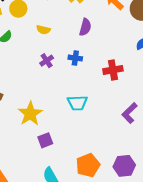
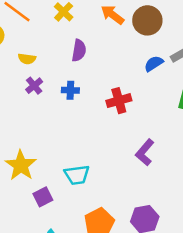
purple cross: (47, 61) -> (34, 86), moved
cyan trapezoid: (77, 103) -> (77, 175), moved

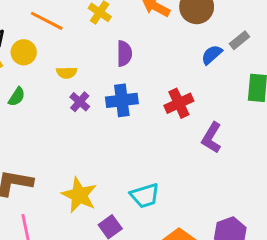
blue cross: (70, 90) -> (122, 100), size x1.5
purple L-shape: (145, 152) -> (212, 138), moved

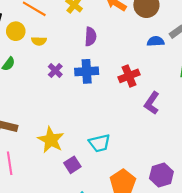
blue semicircle: (212, 55) -> (156, 41), turned 35
yellow semicircle: (67, 73) -> (39, 41), moved

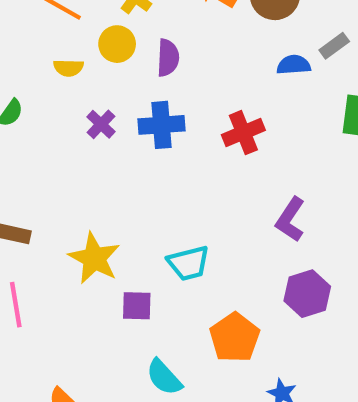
yellow circle: (16, 31) -> (117, 44), moved
purple L-shape: (152, 103) -> (290, 219), moved
purple square: (72, 165) -> (137, 306), turned 35
purple hexagon: (161, 175) -> (307, 294), moved

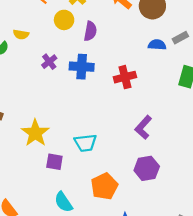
yellow semicircle: (68, 68) -> (21, 34), moved

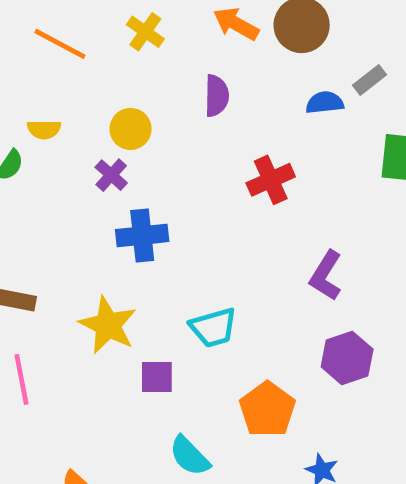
yellow circle: (64, 20) -> (131, 129), moved
purple semicircle: (90, 31) -> (217, 96), moved
blue cross: (82, 67) -> (142, 236), moved

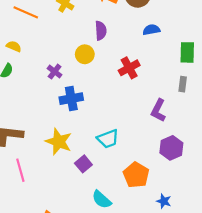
gray rectangle: (370, 80) -> (183, 84), moved, turned -40
yellow semicircle: (44, 129) -> (14, 46), moved, turned -152
yellow circle: (131, 129) -> (85, 54), moved
purple square: (157, 377) -> (83, 164), turned -35

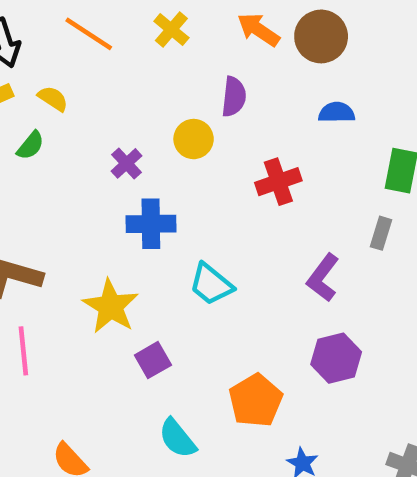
cyan trapezoid: (108, 139) -> (211, 284), moved, turned 50

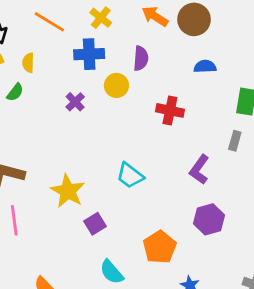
yellow semicircle: (53, 99) -> (28, 63), turned -120
red cross: (278, 182) -> (170, 110), turned 32
blue cross: (151, 224) -> (89, 54), moved

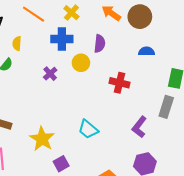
gray rectangle: (235, 141) -> (166, 107), size x1.5

